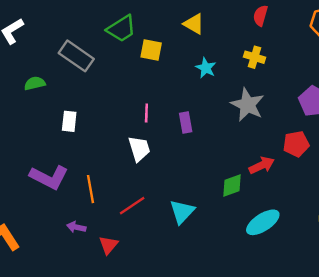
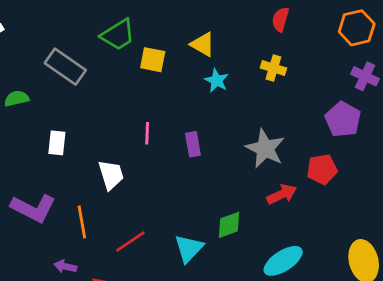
yellow triangle: (194, 24) -> (203, 44), moved
gray star: (247, 105) -> (265, 148), moved
white trapezoid: (139, 149) -> (111, 175), moved
green diamond: (232, 185) -> (229, 225), moved

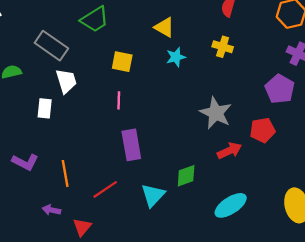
yellow square: (153, 60) -> (122, 62), moved
cyan star: (217, 80) -> (176, 57), turned 30
purple rectangle: (193, 144) -> (131, 145), moved, size x1.5
white trapezoid: (111, 175) -> (66, 81), moved
purple L-shape: (33, 208) -> (25, 162), size x0.7

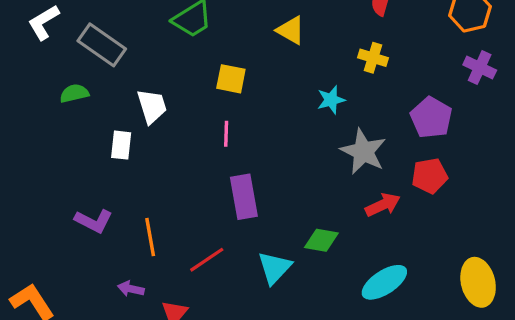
gray rectangle: (51, 46) -> (102, 45), moved
cyan star: (176, 57) -> (331, 100), moved
purple pentagon: (280, 89) -> (431, 118), moved
green diamond: (186, 176) -> (321, 240), turned 30

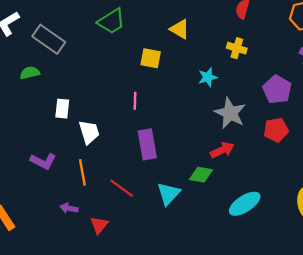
yellow square: (231, 79) -> (151, 58), moved
white trapezoid: (152, 106) -> (89, 132), moved
red arrow: (383, 205) -> (222, 150), moved
red line: (207, 260) -> (122, 188), turned 70

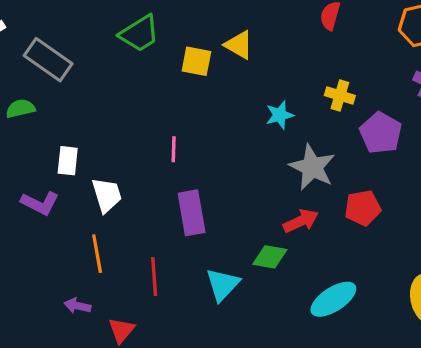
yellow cross: (237, 48) -> (340, 95), moved
yellow square: (151, 58) -> (196, 61), moved
red pentagon: (276, 130) -> (363, 208), moved
purple L-shape: (43, 161) -> (40, 203), moved
red line: (122, 188) -> (154, 276), turned 50

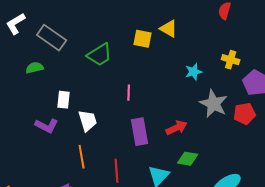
green trapezoid: (139, 34) -> (100, 55), moved
red pentagon: (363, 208) -> (245, 114), moved
red arrow: (301, 221) -> (177, 128), moved

